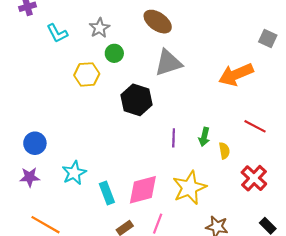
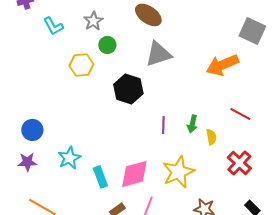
gray square: (268, 38) -> (252, 31), size x1.5

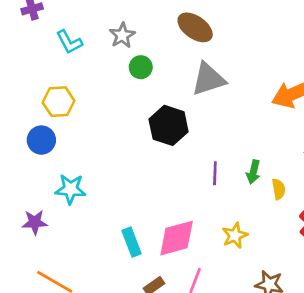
yellow hexagon: (81, 65) -> (59, 102), moved
blue circle: (32, 130) -> (41, 140), moved
cyan star: (69, 158) -> (71, 189), moved, turned 30
yellow star: (178, 172) -> (235, 235), size x0.6

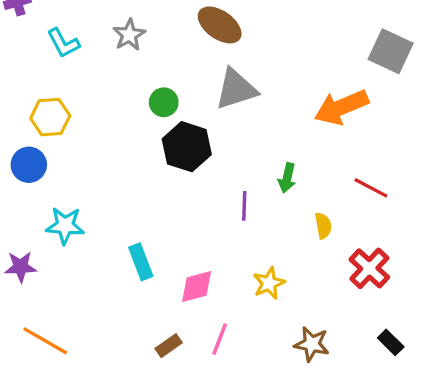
green circle: (141, 67) -> (164, 102), moved
green arrow: (253, 172) -> (287, 178), moved
pink diamond: (177, 238) -> (197, 286), size x0.7
cyan rectangle: (131, 242) -> (141, 262), moved

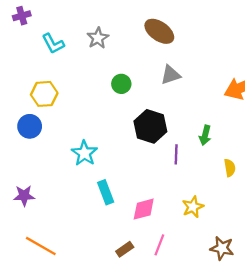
gray triangle: (236, 89) -> (170, 75), size x0.7
black hexagon: (187, 147) -> (150, 126), moved
cyan star: (65, 226) -> (84, 153), moved, turned 30

